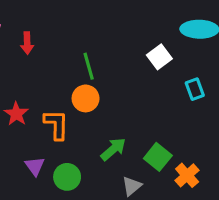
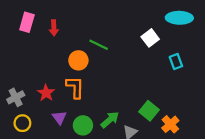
green line: (89, 66) -> (99, 45), turned -48
orange circle: (86, 98) -> (78, 60), moved
red star: (16, 114) -> (46, 93), moved
green arrow: (113, 149) -> (110, 120), moved

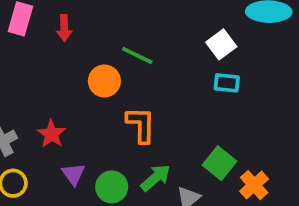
cyan rectangle: (176, 61) -> (227, 83), moved, turned -64
orange L-shape: (75, 87) -> (141, 125), moved

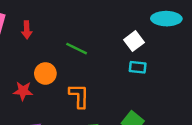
orange circle: (104, 81) -> (45, 73), moved
red star: (51, 134) -> (23, 91), moved, turned -30

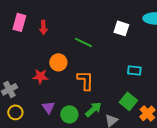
white square: (134, 41) -> (121, 28), moved, turned -35
cyan rectangle: (138, 67) -> (134, 70), moved

